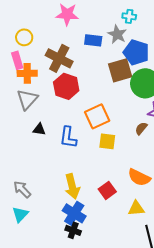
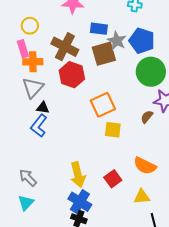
gray star: (117, 34) -> (117, 41), moved
brown square: (120, 70) -> (104, 54), moved
black triangle: (39, 129) -> (43, 108), moved
blue L-shape: (68, 137) -> (39, 126), moved, turned 30

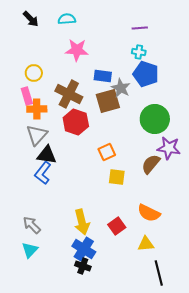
blue pentagon: (142, 41) -> (146, 74), moved
orange square: (103, 105) -> (107, 152), size x0.7
black triangle: (43, 108) -> (47, 155), size x1.5
brown semicircle: (147, 117) -> (151, 164), size x1.5

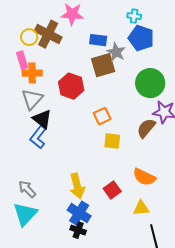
brown cross: (69, 94) -> (48, 34), moved
black triangle: (47, 155) -> (42, 119), turned 30
cyan triangle: (30, 250) -> (25, 214), size x1.5

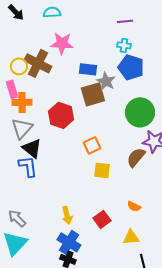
blue L-shape: (38, 137) -> (28, 166), turned 135
orange semicircle: (144, 177) -> (134, 206), size x0.6
yellow arrow: (77, 186) -> (67, 215), size x0.7

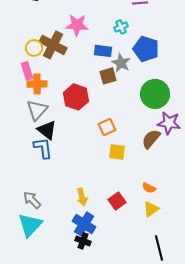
cyan cross: (124, 45) -> (121, 27), moved, turned -32
brown square: (93, 94) -> (108, 76), size x0.7
yellow triangle: (131, 237) -> (151, 209), moved, turned -30

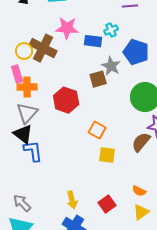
blue rectangle: (103, 51) -> (93, 41), moved
orange square: (107, 127) -> (97, 130), turned -36
black triangle: (47, 130) -> (23, 134), moved

